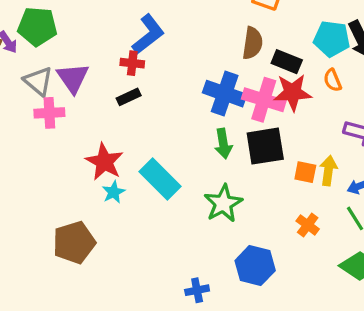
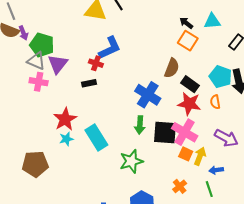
green pentagon: (37, 26) -> (42, 45), moved
gray triangle: (38, 81) -> (36, 61), turned -30
pink cross: (264, 100) -> (185, 132), moved

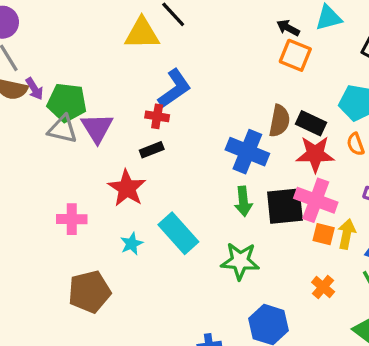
brown semicircle: (172, 68) -> (279, 121), moved
pink cross: (39, 82) -> (72, 219), moved
red star: (65, 119) -> (127, 188), moved
green star: (131, 161) -> (240, 261), turned 30

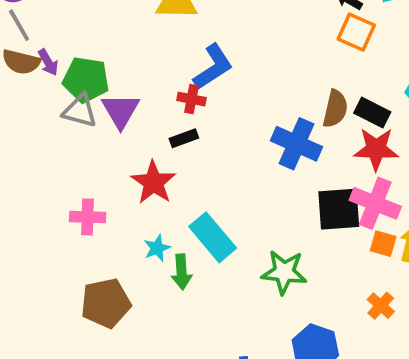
green arrow: (243, 201) -> (181, 272), moved

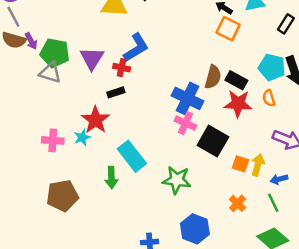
purple triangle: (121, 111) -> (92, 58), moved
pink cross: (375, 203) -> (185, 123), moved, size x0.7
black square: (339, 209) -> (213, 141), turned 32
cyan star: (157, 248) -> (82, 137), moved

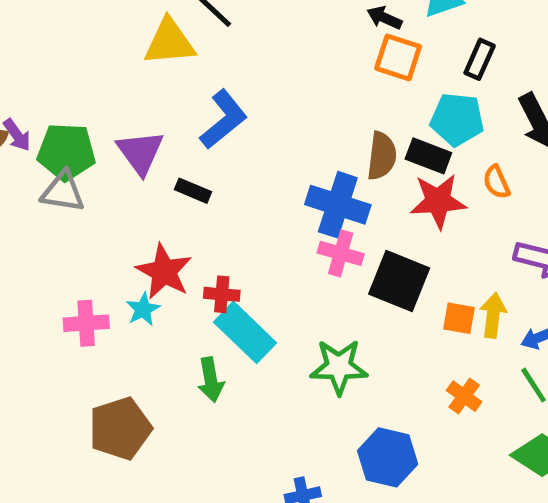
black rectangle: (286, 24) -> (480, 59), moved
cyan pentagon: (272, 67) -> (457, 119), moved
red cross: (122, 68) -> (222, 294), moved
black rectangle: (116, 92) -> (193, 191), moved, turned 49

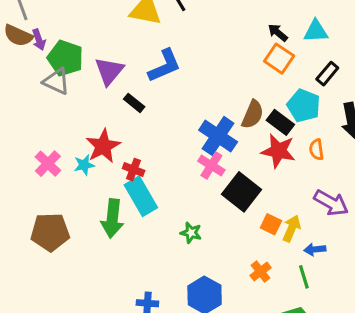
pink cross: (86, 323) -> (48, 164), turned 32
green star: (339, 367) -> (191, 233), size x0.6
green arrow: (211, 380) -> (112, 219), size x1.4

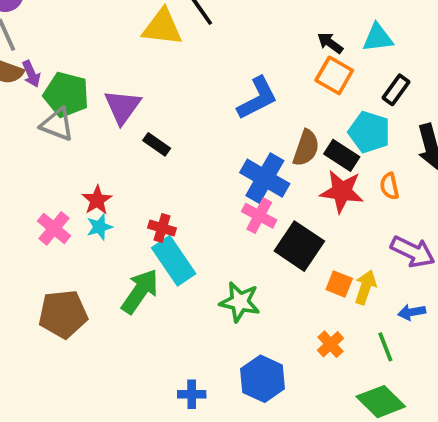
blue L-shape: (165, 66) -> (257, 98), moved
red star: (103, 146) -> (97, 200), moved, size x0.7
green arrow: (112, 219) -> (140, 291), turned -147
green star: (191, 233) -> (240, 302), size x1.5
blue arrow: (315, 249) -> (412, 312), moved

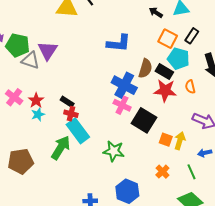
orange square: (334, 75) -> (168, 39), moved
blue L-shape: (257, 98) -> (119, 43), turned 35
gray triangle: (57, 124) -> (30, 60), moved
black rectangle: (157, 144) -> (67, 102), moved
pink cross: (54, 228) -> (14, 97), moved

